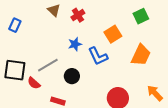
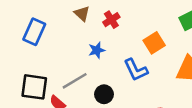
blue rectangle: (15, 25) -> (34, 32), size x1.5
blue star: (75, 44) -> (97, 50), moved

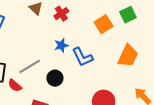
orange square: (154, 43) -> (104, 24), moved
blue star: (97, 50) -> (61, 45), moved

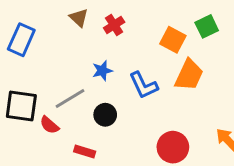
orange square: (104, 24) -> (173, 40), turned -30
blue star: (61, 45) -> (102, 71), moved
orange trapezoid: (128, 56) -> (189, 75), moved

